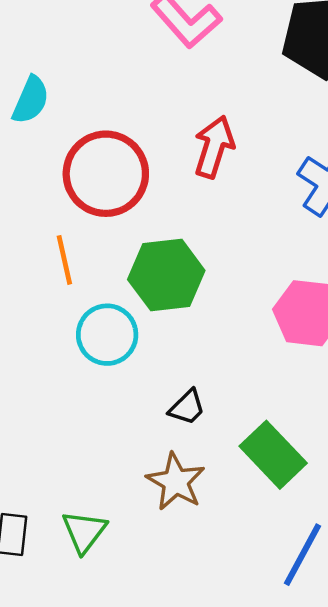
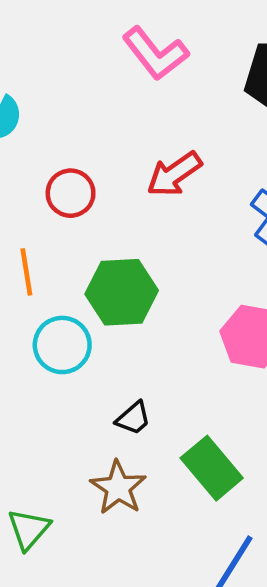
red arrow: (214, 147) -> (174, 174), turned -146
red circle: (106, 174) -> (71, 193), size x0.6

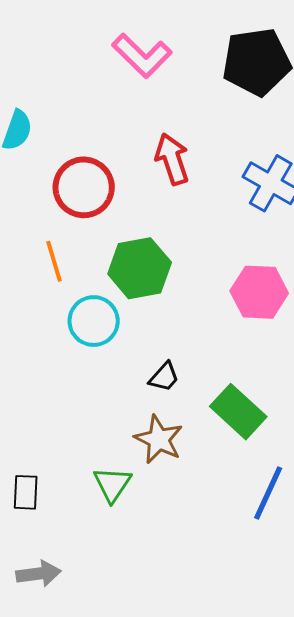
red arrow: (174, 174) -> (172, 159), turned 114
red circle: (71, 193) -> (84, 187), size x1.4
green triangle: (29, 529) -> (112, 484), moved

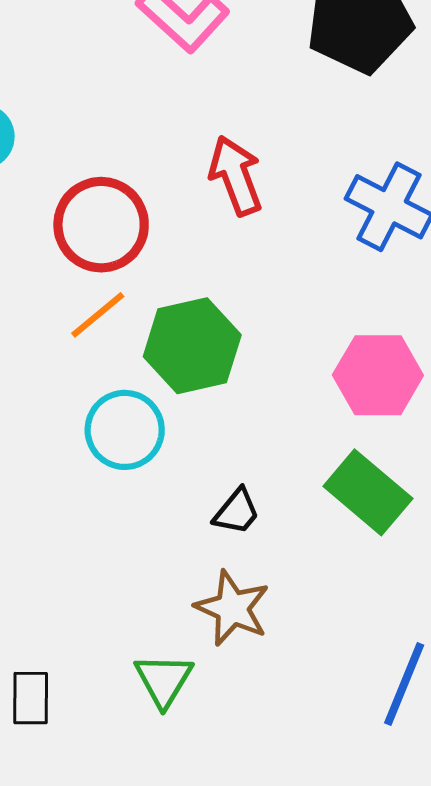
orange line: (54, 261) -> (98, 315), moved, turned 69
green rectangle: (238, 412) -> (368, 492), moved

